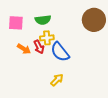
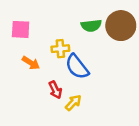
green semicircle: (43, 20) -> (91, 26), moved
red arrow: (39, 47) -> (55, 90), moved

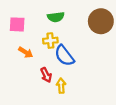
green semicircle: (91, 26) -> (56, 17), moved
yellow arrow: (73, 103) -> (61, 86), turned -48

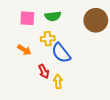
pink square: (17, 24) -> (27, 18), moved

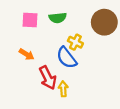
yellow cross: (48, 39) -> (75, 42), moved, turned 32
red arrow: (44, 71) -> (48, 78), size x1.5

